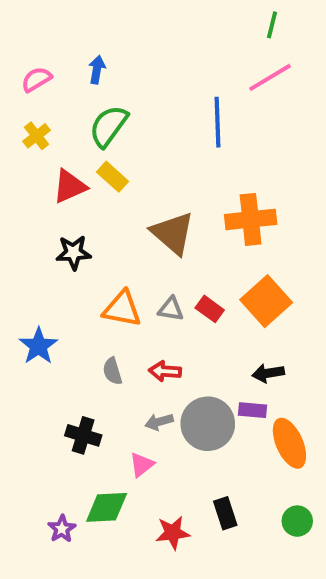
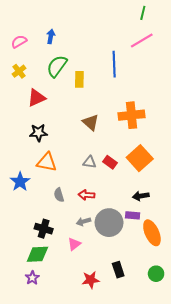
yellow rectangle: (112, 177) -> (79, 79), moved, turned 49
brown triangle: (173, 233) -> (91, 122), size x0.7
orange triangle: (122, 309) -> (47, 162), moved
green diamond: (107, 507) -> (37, 254), moved

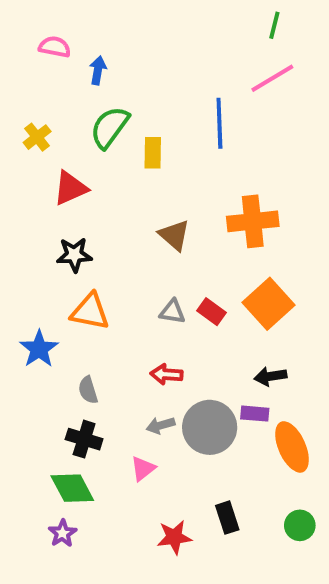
pink semicircle: (19, 42) -> (55, 47), moved, turned 42
gray semicircle: (59, 195) -> (88, 390), moved
green diamond: (37, 254) -> (72, 488), turned 65

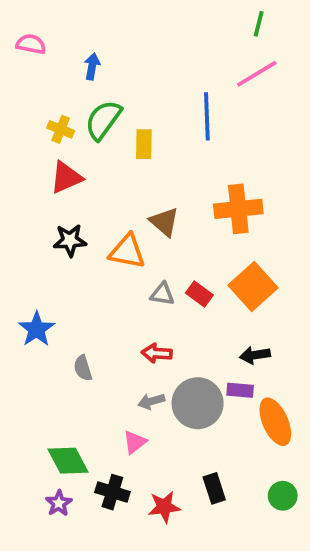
pink semicircle: (55, 47) -> (31, 44), moved
yellow cross: (37, 137) -> (61, 129), moved, turned -30
orange triangle: (90, 312) -> (127, 251), moved
black cross: (84, 439) -> (112, 492), moved

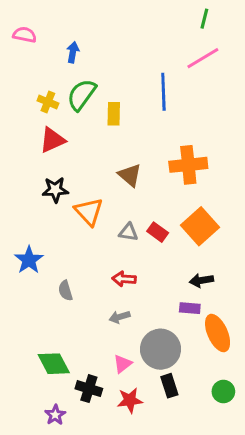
orange triangle: (127, 251) -> (89, 212), moved, turned 36
gray circle: (198, 403) -> (161, 349), moved
pink triangle: (135, 442) -> (122, 364), moved
purple star: (59, 503) -> (55, 415), moved

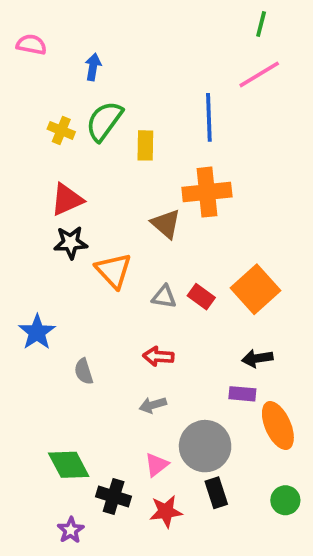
red triangle: (52, 140) -> (67, 200), moved
orange cross: (188, 165) -> (207, 192), moved

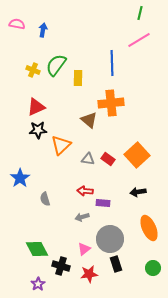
blue arrow: (93, 67) -> (43, 30), moved
orange triangle: (114, 271) -> (61, 145), turned 30
purple rectangle: (242, 394) -> (103, 203), moved

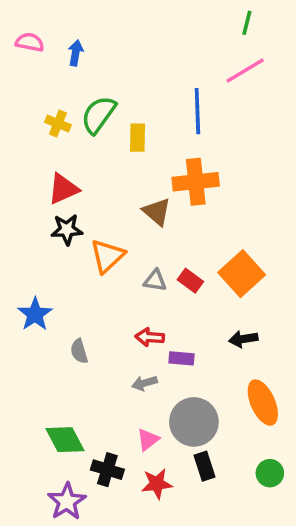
purple star: (38, 284) -> (67, 501), size x1.5

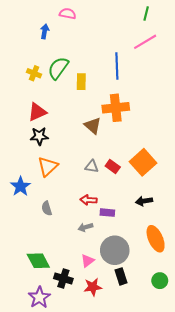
pink semicircle: (30, 42) -> (68, 14), moved
orange triangle: (107, 256) -> (48, 166), moved

